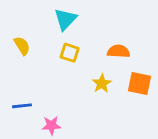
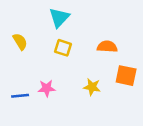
yellow star: (102, 83) -> (92, 87), moved, turned -30
pink star: (51, 125) -> (47, 88), moved

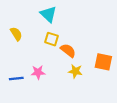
cyan triangle: (59, 18) -> (48, 14), turned -30
orange semicircle: (107, 47) -> (68, 50), moved, turned 35

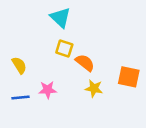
yellow semicircle: (16, 34) -> (19, 65), moved

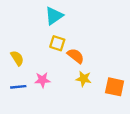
cyan triangle: (60, 18) -> (54, 16), turned 42
orange square: (129, 77) -> (115, 87), moved

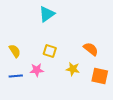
yellow square: (57, 43) -> (50, 51), moved
orange semicircle: (76, 56) -> (91, 49), moved

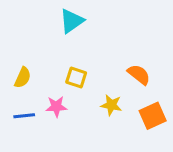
yellow semicircle: (15, 51) -> (23, 78), turned 56
orange square: (100, 76) -> (153, 116), turned -36

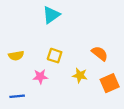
yellow semicircle: (23, 78) -> (16, 56), turned 56
blue line: (24, 116) -> (17, 96), moved

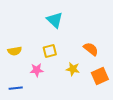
cyan triangle: (51, 15) -> (55, 20), moved, turned -42
yellow square: (55, 56) -> (50, 51), turned -32

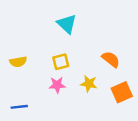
pink star: (37, 70) -> (57, 85), moved

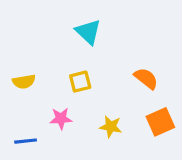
yellow star: (89, 84) -> (111, 127), moved
pink star: (57, 85) -> (61, 119), moved

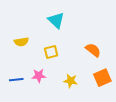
yellow semicircle: (24, 82) -> (21, 42), moved
blue line: (26, 141) -> (16, 80), moved

